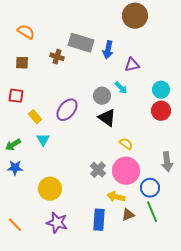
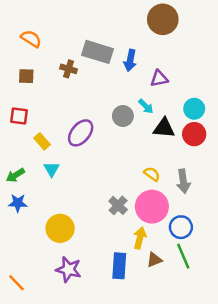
black triangle: (107, 118) -> (164, 128), moved, turned -30
gray arrow: (167, 162) -> (183, 181), moved
yellow arrow: (116, 197) -> (140, 238), turned 90
orange line: (15, 225) -> (17, 283), moved

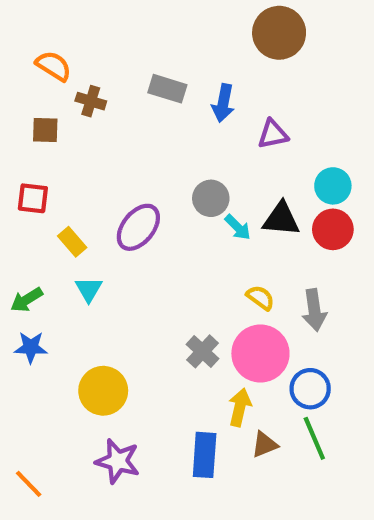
gray rectangle: (98, 52) -> (167, 89), size x0.7
brown cross: (69, 69) -> (91, 101), moved
cyan arrow: (146, 106) -> (238, 227), moved

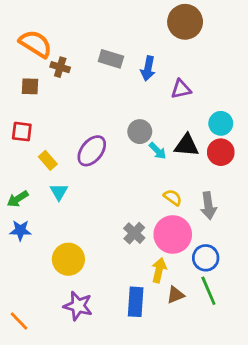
orange semicircle: (54, 66) -> (35, 44), size x1.4

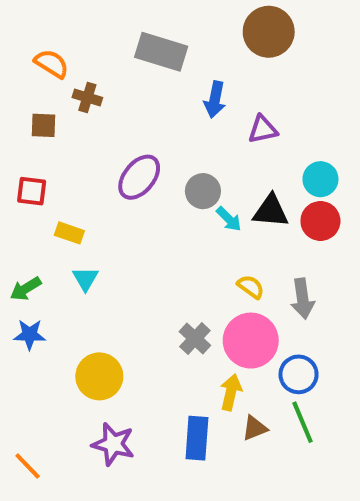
orange semicircle: (35, 44) -> (52, 64), size x0.7
gray rectangle: (111, 59) -> (161, 52), moved, size x1.4
purple ellipse: (92, 151) -> (139, 177), moved
yellow rectangle: (48, 160) -> (69, 233), turned -30

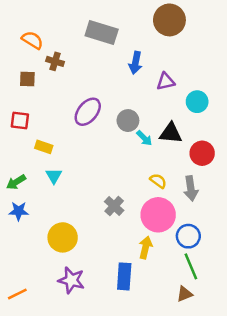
cyan circle: (320, 179) -> (197, 102), moved
red circle: (320, 221) -> (202, 153), moved
gray cross: (195, 339) -> (114, 206), moved
brown triangle: (255, 428) -> (185, 294), moved
orange line: (28, 466) -> (17, 294), turned -72

